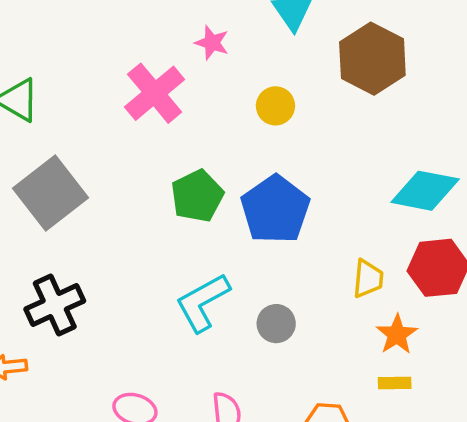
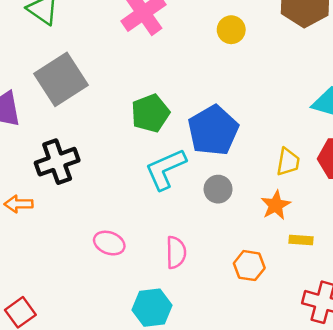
green pentagon: (197, 196) -> (150, 113), moved
blue pentagon: (275, 209) -> (213, 130), moved
orange star: (397, 335) -> (276, 205), moved

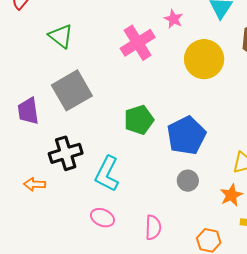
yellow circle: (231, 30) -> (204, 59), size x1.8
cyan L-shape: (166, 169) -> (107, 174), moved, turned -42

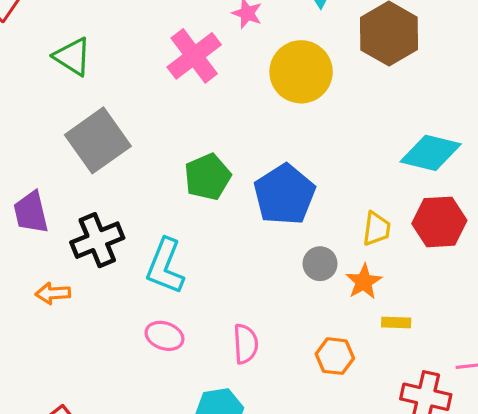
purple trapezoid: (28, 111) -> (31, 212), moved
gray circle: (188, 181) -> (320, 264), moved

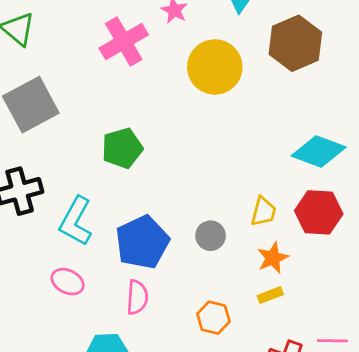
blue pentagon: (284, 195) -> (142, 242), moved
orange star: (364, 282) -> (273, 258), moved
yellow rectangle: (396, 323) -> (270, 295), turned -30

